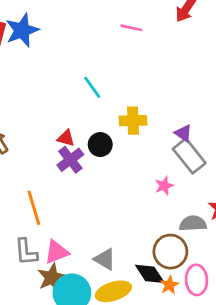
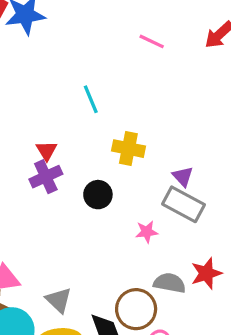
red triangle: (66, 138) -> (47, 151), turned 30
black circle: (100, 145) -> (98, 195), moved
gray rectangle: (189, 156) -> (183, 204), turned -36

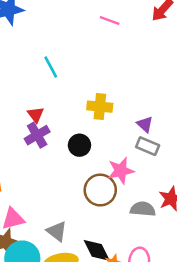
cyan line: (91, 99) -> (51, 67), moved
gray rectangle: (183, 204) -> (148, 146), size x0.7
pink star: (147, 232) -> (121, 171), size x1.5
brown circle: (136, 309) -> (100, 190), moved

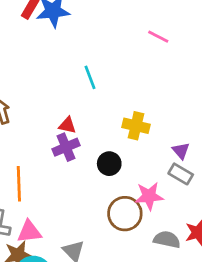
red triangle: (36, 115) -> (67, 125), turned -48

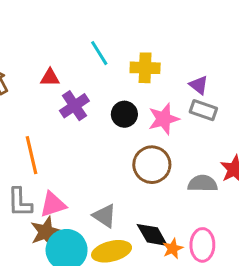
cyan line: (90, 77) -> (99, 53), moved
red triangle: (67, 125) -> (50, 77), moved
pink star: (149, 196) -> (164, 119), moved

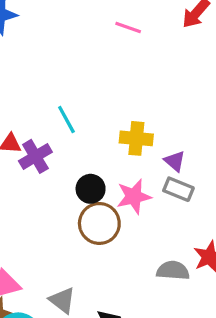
yellow cross: (145, 68) -> (136, 138), moved
purple cross: (74, 106) -> (35, 156), moved
brown circle: (152, 165) -> (99, 223), moved

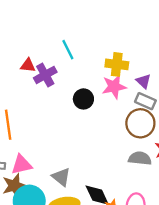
pink star: (134, 196) -> (114, 87), moved
brown circle: (99, 223) -> (140, 123), moved

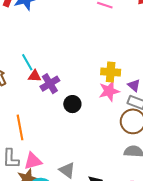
cyan line: (68, 50) -> (27, 62), moved
black circle: (83, 99) -> (72, 104), moved

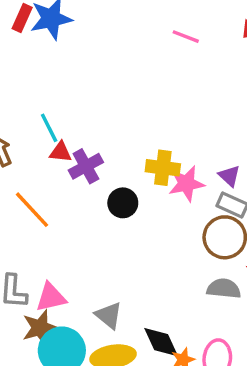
yellow cross: (111, 72) -> (163, 168), moved
orange line: (20, 127) -> (32, 210), moved, turned -35

